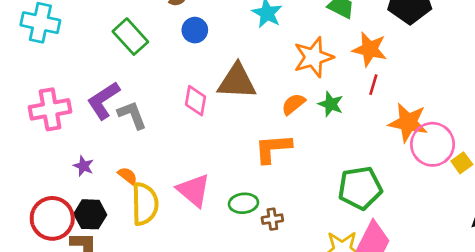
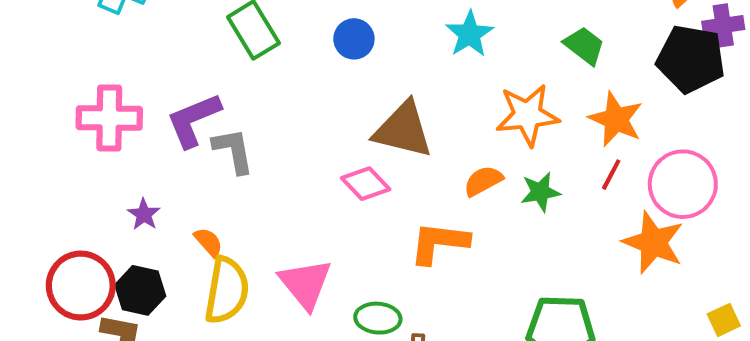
pink diamond: (196, 101) -> (366, 184), moved, turned -64
green star: (331, 104) -> (540, 192), turned 30
pink circle: (433, 144) -> (683, 184), moved

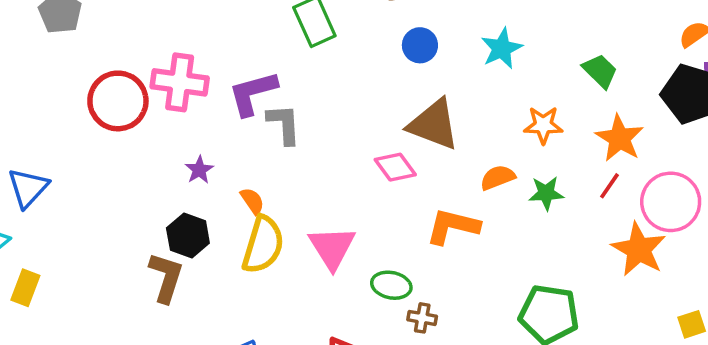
blue circle: (354, 39) -> (420, 45), moved
orange star: (527, 115) -> (543, 125), size x0.7
red circle: (81, 286) -> (118, 101), moved

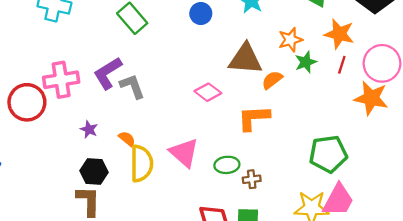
brown triangle: (434, 124) -> (245, 59), moved
green star: (546, 193) -> (306, 62), moved

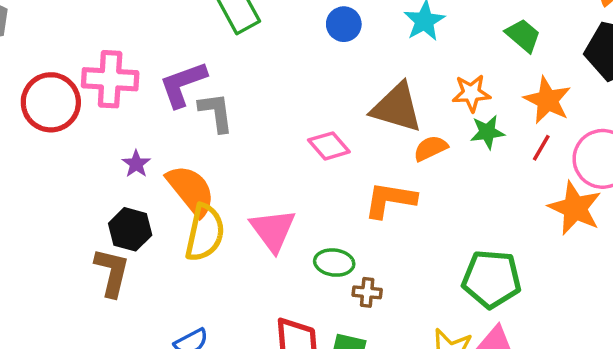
orange semicircle: (127, 139) -> (191, 190), size x2.0

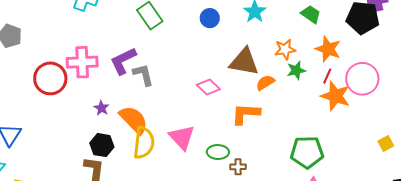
orange star: (575, 208) -> (335, 96), moved

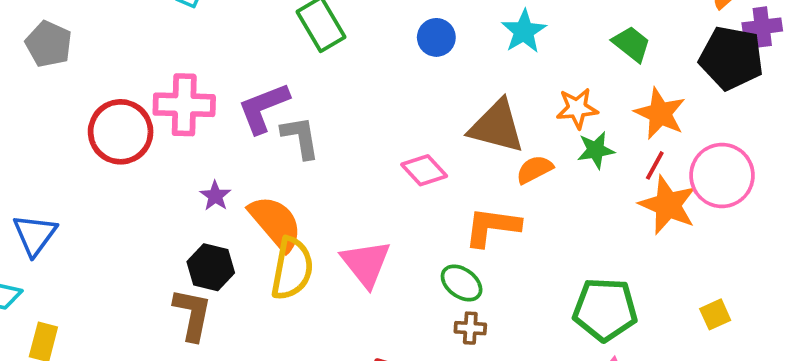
yellow square: (386, 144) -> (715, 314), moved
green ellipse: (218, 152) -> (462, 283), moved, turned 30

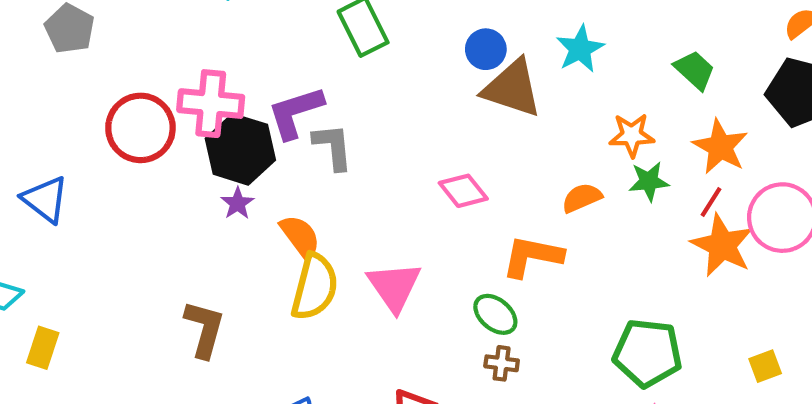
brown triangle: (497, 126) -> (512, 88), moved
orange semicircle: (276, 223) -> (300, 237), size x0.7
blue triangle: (35, 235) -> (45, 199), moved, turned -33
black hexagon: (211, 267) -> (240, 149), moved, size x1.4

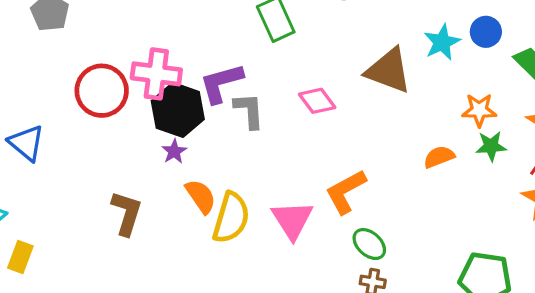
blue circle: (486, 49) -> (486, 32), moved
pink diamond: (463, 191) -> (317, 101), moved
orange semicircle: (300, 237) -> (201, 196), moved
orange L-shape: (532, 256) -> (346, 191), moved, turned -42
brown L-shape: (204, 329) -> (127, 213), moved

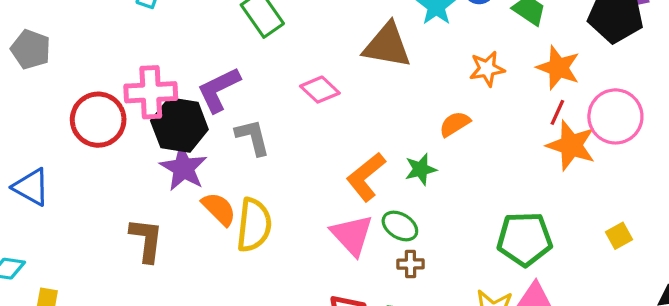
gray L-shape: (249, 110) -> (253, 137), moved
green star: (491, 146) -> (421, 169), moved
purple star: (174, 151) -> (183, 168), size x1.8
pink triangle: (292, 220) -> (352, 235), moved

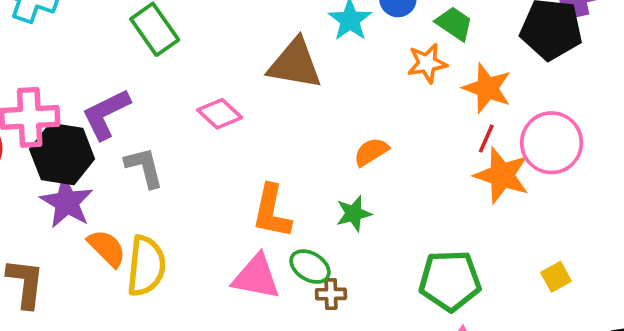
orange star: (487, 69) -> (427, 63), moved
green star: (421, 169) -> (354, 214), moved
orange L-shape: (366, 177) -> (272, 211), turned -39
pink triangle: (352, 235) -> (256, 277), turned -36
brown cross: (410, 264) -> (331, 294), moved

